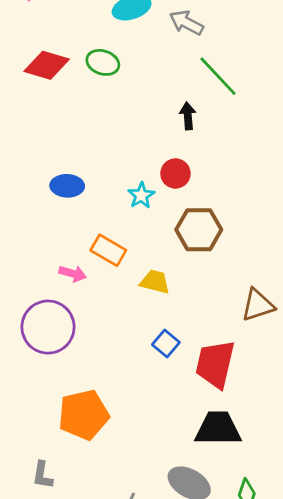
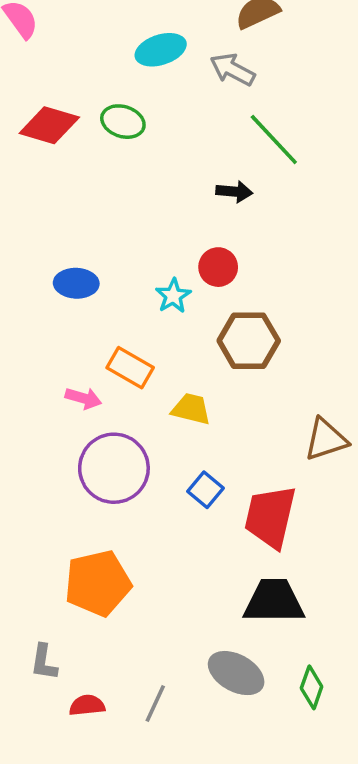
black arrow: (188, 116) -> (234, 192), turned 100
purple circle: (48, 327) -> (114, 468), moved

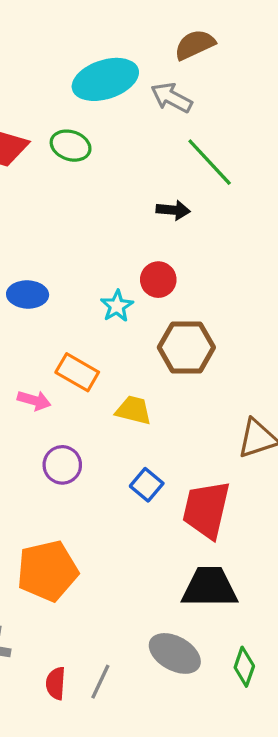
cyan ellipse: (161, 50) -> (105, 79), size x1.4
purple circle: (114, 468) -> (62, 465), size x0.6
red semicircle: (87, 705) -> (56, 683), moved, turned -80

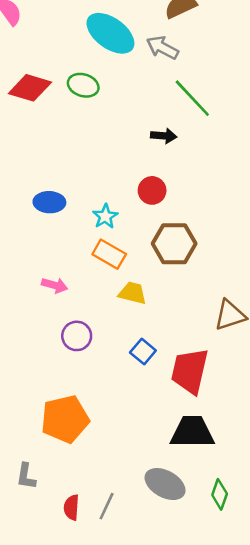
cyan ellipse: (105, 79) -> (110, 33), turned 54
cyan star: (117, 306) -> (105, 216), moved
orange rectangle: (77, 372) -> (109, 254), moved

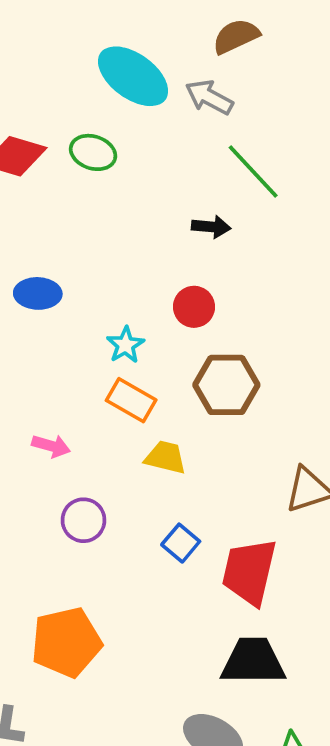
blue ellipse: (49, 202) -> (38, 293), moved

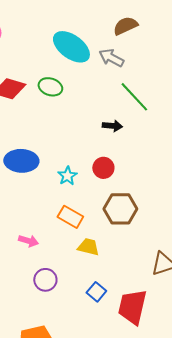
blue ellipse: (38, 293) -> (21, 161), size x1.4
cyan star: (125, 345) -> (67, 176), moved

